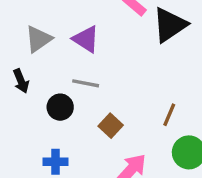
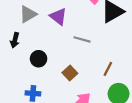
black arrow: (21, 81) -> (15, 40), turned 32
gray line: (86, 83) -> (82, 39), moved

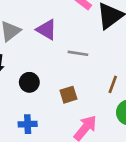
brown square: (70, 73) -> (68, 95), turned 32

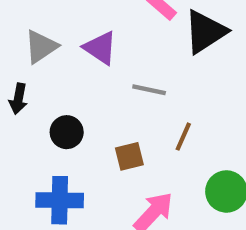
brown line: (113, 84) -> (183, 137), moved
blue cross: (28, 124) -> (60, 200), size x1.5

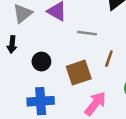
brown square: (129, 156) -> (79, 73), size x1.5

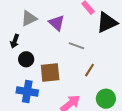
black circle: (41, 62) -> (26, 59), moved
brown square: (79, 73) -> (50, 72), moved

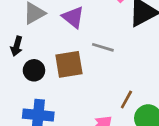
brown line: (89, 70) -> (126, 100), moved
brown square: (50, 72) -> (69, 64), moved

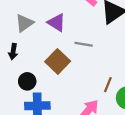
brown square: (69, 64) -> (58, 61), turned -30
black circle: (34, 70) -> (27, 81), moved

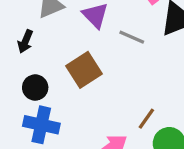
gray line: (84, 44) -> (132, 37), moved

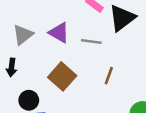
brown line: (146, 119) -> (109, 76), moved

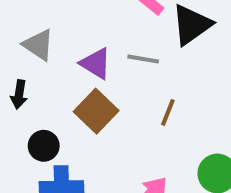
purple triangle: (59, 33) -> (96, 63), moved
gray triangle: (23, 35) -> (38, 45), turned -50

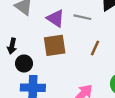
black arrow: (19, 94) -> (12, 46), moved
brown square: (96, 111) -> (55, 45), turned 35

